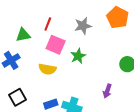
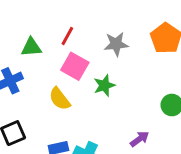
yellow semicircle: (47, 69) -> (60, 99), turned 36
purple arrow: (107, 91) -> (139, 139), turned -152

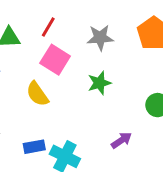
green star: (104, 85) -> (99, 83), moved

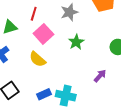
pink square: (55, 60) -> (43, 34), turned 30

